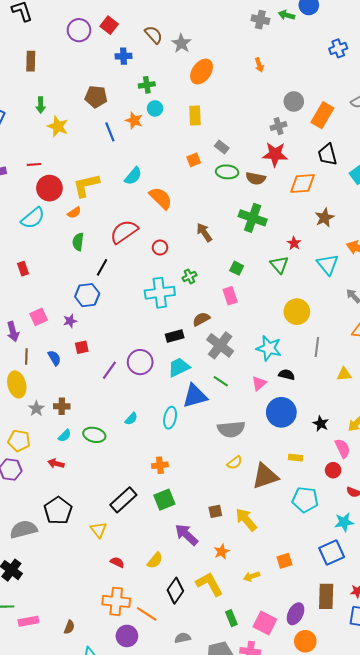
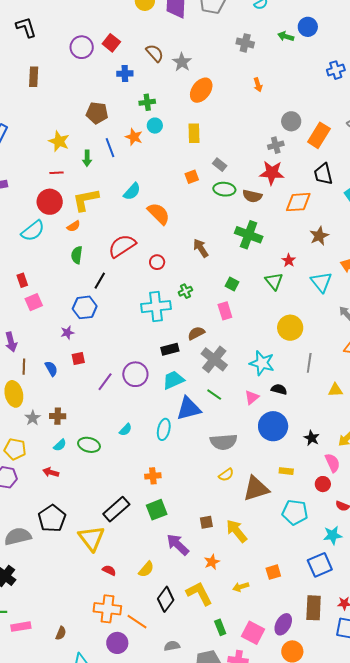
gray cross: (260, 20) -> (245, 43), moved
green arrow: (41, 105) -> (87, 158), moved
red line: (34, 164) -> (56, 173), moved
pink square: (39, 317) -> (34, 302), moved
yellow triangle: (99, 530) -> (91, 538), size x1.6

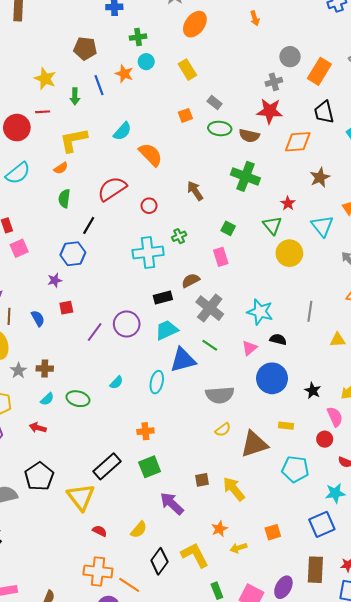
yellow rectangle: (194, 133) -> (187, 70), turned -30
red circle: (50, 202) -> (17, 128), moved
yellow circle: (290, 328) -> (289, 253), moved
orange star: (212, 562) -> (219, 529), moved

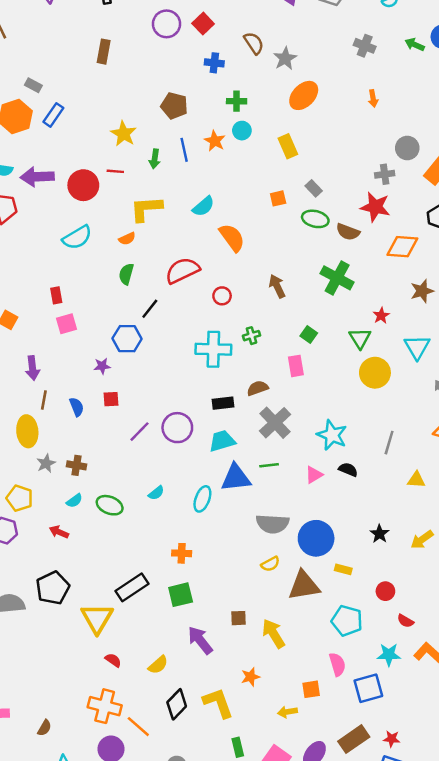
green line: (210, 345) -> (269, 465), turned -49
blue circle: (272, 378) -> (316, 538), moved
pink semicircle: (335, 417) -> (337, 664), moved
yellow arrow: (239, 548) -> (287, 712), moved
brown rectangle: (315, 570) -> (354, 739), turned 45

